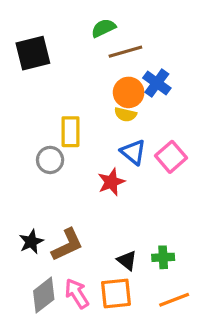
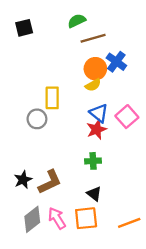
black square: (33, 53) -> (24, 28), moved, size x0.7
yellow semicircle: (125, 114) -> (93, 85), turned -42
red star: (111, 182) -> (97, 129), moved
green cross: (163, 257) -> (93, 161), moved

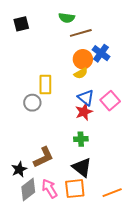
green semicircle: (77, 21) -> (67, 18), turned -147
black star: (23, 180) -> (19, 169), moved
black triangle: (94, 194) -> (82, 167), size x1.5

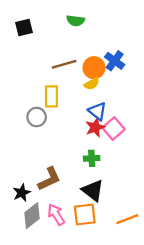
brown line: (81, 33) -> (64, 64), moved
pink square: (110, 101) -> (113, 128), moved

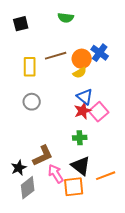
yellow rectangle: (52, 96) -> (30, 67), moved
pink arrow: (56, 215) -> (56, 174), moved
orange line: (127, 219) -> (106, 176), moved

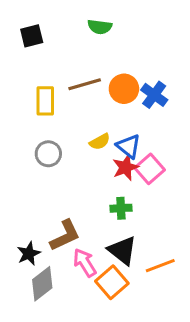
blue cross: (100, 53) -> (154, 95), moved
yellow semicircle: (80, 73) -> (100, 142), moved
orange square: (74, 187) -> (112, 282), turned -35

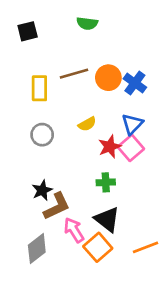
blue triangle: (128, 146) -> (132, 124), moved, turned 35
black star: (29, 254) -> (42, 190), moved
orange line: (160, 266) -> (145, 247), moved

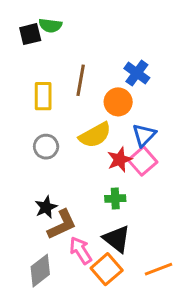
green semicircle: (87, 23) -> (50, 25), moved
brown line: (74, 74) -> (81, 80), turned -64
orange circle: (108, 78) -> (118, 102), moved
blue cross: (135, 83) -> (137, 73), moved
yellow semicircle: (87, 124) -> (95, 135), size x1.6

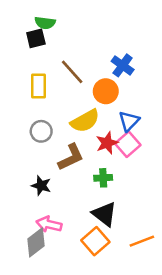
black square: (30, 34) -> (36, 38), moved
brown line: (81, 80) -> (72, 72), turned -52
black star: (46, 207) -> (41, 186), turned -30
brown L-shape: (62, 224) -> (71, 157), moved
pink arrow: (81, 250) -> (49, 224), moved, turned -45

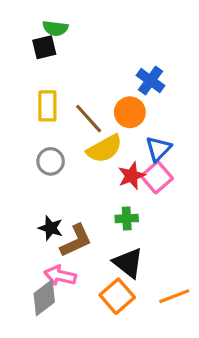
brown line: (72, 72) -> (89, 119), moved
brown L-shape: (71, 157) -> (76, 241), moved

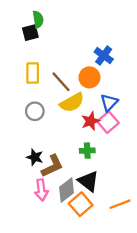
green semicircle: (55, 28) -> (38, 19), turned -105
pink arrow: (60, 276) -> (41, 190), turned -110
gray diamond: (44, 298) -> (66, 190), moved

